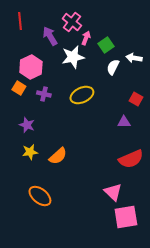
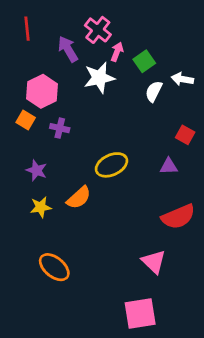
yellow ellipse: (82, 95) -> (112, 165), moved
orange semicircle: (58, 156) -> (79, 198), moved
pink square: (126, 217) -> (140, 313), moved

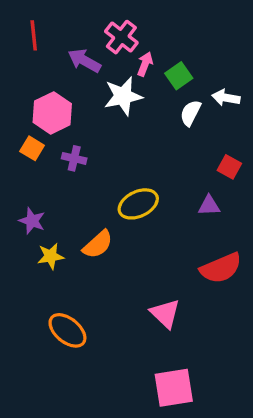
purple arrow: (68, 49) -> (84, 61), turned -30
purple star: (37, 170) -> (32, 221), moved
pink triangle: (154, 262) -> (165, 314), moved

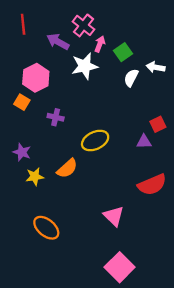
purple cross: (74, 158) -> (56, 117), moved
red square: (229, 167) -> (158, 124), moved, turned 35
pink square: (174, 388) -> (120, 267), turned -36

